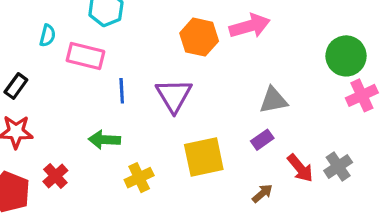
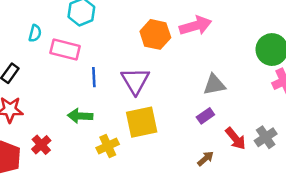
yellow square: (204, 157) -> (142, 122), moved

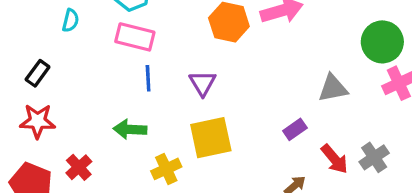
pink rectangle: (65, 50) -> (135, 37), moved
purple triangle: (135, 81) -> (203, 83), size x0.7
gray triangle: (214, 85) -> (333, 88), moved

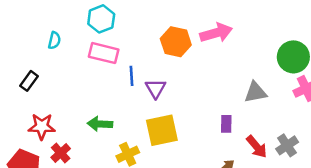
blue line: (148, 78) -> (132, 76), moved
red star: (38, 121) -> (42, 126), moved
purple rectangle: (295, 129) -> (226, 124), turned -54

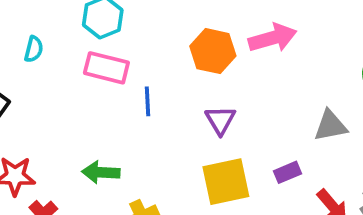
purple triangle: (156, 89) -> (220, 120), moved
purple rectangle: (226, 124) -> (288, 172), turned 66
yellow square: (162, 130) -> (226, 182), moved

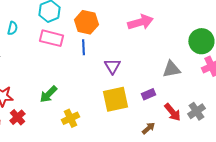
orange hexagon: (213, 51) -> (86, 22), moved
blue line: (148, 101) -> (83, 47), moved
green arrow: (101, 172) -> (48, 94), turned -48

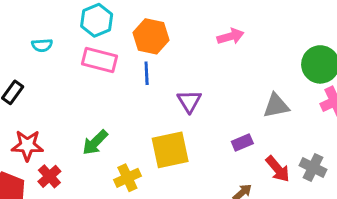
pink arrow: (140, 22) -> (231, 36), size x0.7
cyan semicircle: (12, 28) -> (42, 45), turned 72
yellow square: (115, 99) -> (170, 150), moved
gray cross: (196, 111) -> (313, 168), turned -30

